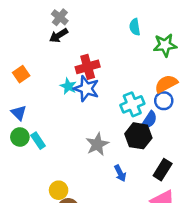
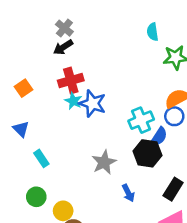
cyan semicircle: (135, 27) -> (153, 32), moved
red cross: (88, 67) -> (71, 80), moved
green circle: (20, 137) -> (36, 197), moved

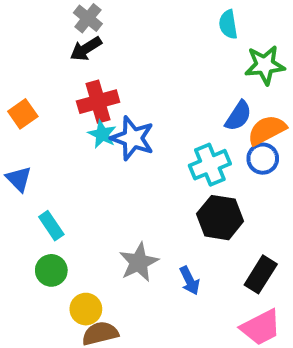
blue semicircle: (159, 137) -> (238, 116), moved
gray star: (104, 162) -> (139, 262), moved
green circle: (36, 197) -> (51, 270), moved

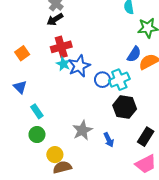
blue star: (133, 138) -> (79, 66), turned 30
blue circle: (263, 159) -> (102, 80), moved

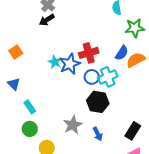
red cross: (61, 47) -> (89, 53), moved
black hexagon: (125, 107) -> (98, 102), moved

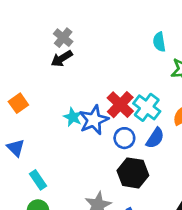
red cross: (89, 53) -> (120, 105), turned -30
blue semicircle: (122, 53) -> (155, 138), moved
cyan cross: (108, 77) -> (147, 107), moved, turned -30

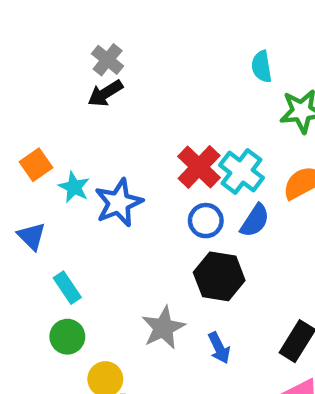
cyan star: (73, 117) -> (74, 187), moved
blue star: (94, 120) -> (119, 203), moved

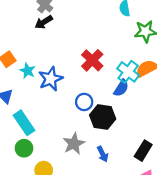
cyan cross: (241, 171) -> (128, 72), moved
blue circle: (206, 221) -> (84, 102), moved
cyan rectangle: (67, 288) -> (24, 123), size x1.5

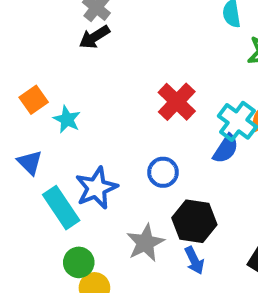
blue star: (51, 79) -> (96, 188), moved
black hexagon: (103, 117) -> (194, 221), moved
green circle: (24, 148) -> (79, 262), moved

